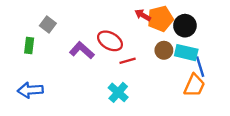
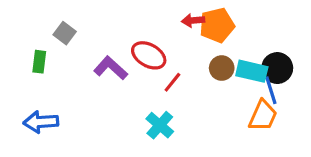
red arrow: (143, 15) -> (193, 20), turned -35
black circle: (185, 26) -> (277, 68), moved
red line: (128, 61) -> (172, 82), turned -35

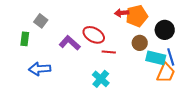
black circle: (277, 68) -> (165, 30), moved
cyan rectangle: (252, 71) -> (156, 58), moved
red line: (172, 82) -> (109, 52), turned 56
blue arrow: (41, 122) -> (40, 69), moved

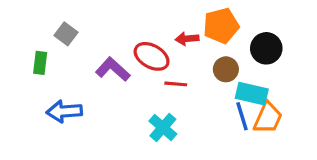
red arrow: (122, 13) -> (187, 39), moved
blue line: (171, 57) -> (242, 116), moved

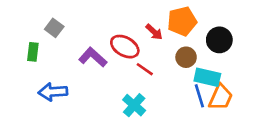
red arrow: (187, 39) -> (154, 32), turned -132
red line: (176, 84) -> (145, 69), turned 30

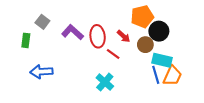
red arrow: (154, 32) -> (124, 36), moved
black circle: (219, 40) -> (159, 31), moved
red ellipse: (125, 47) -> (98, 36), turned 55
purple L-shape: (93, 57) -> (73, 32), moved

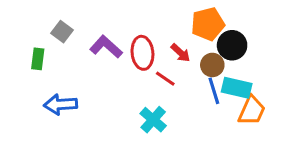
blue line: (156, 75) -> (214, 91), moved

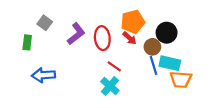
orange pentagon: (208, 24) -> (133, 22), moved
purple L-shape: (106, 47) -> (76, 34), turned 100
red line: (165, 79) -> (114, 66), moved
orange trapezoid: (252, 111) -> (181, 79), turned 70

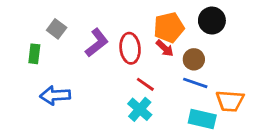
black circle: (167, 33) -> (212, 21), moved
cyan rectangle: (170, 63) -> (202, 119), moved
blue line: (153, 65) -> (195, 83), turned -54

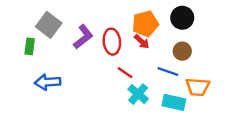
gray square: (57, 29) -> (49, 25), size x1.5
brown circle: (194, 59) -> (182, 51), moved
cyan cross: (140, 109) -> (138, 94), moved

